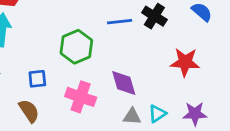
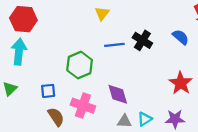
red star: (185, 62) -> (181, 83), moved, turned 30
brown semicircle: (29, 111) -> (56, 117), moved

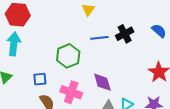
black cross: (142, 40) -> (125, 34), turned 30

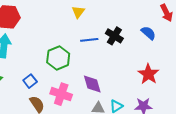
black cross: (125, 34) -> (114, 36), turned -30
blue square: (40, 79) -> (30, 81), turned -32

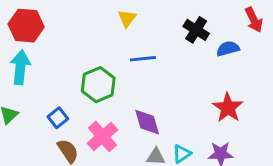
blue semicircle: (148, 33) -> (228, 49), turned -56
black cross: (114, 36) -> (196, 30), moved
pink cross: (61, 94) -> (102, 136), turned 30

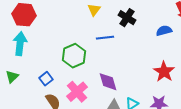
black cross: (196, 30) -> (127, 18), moved

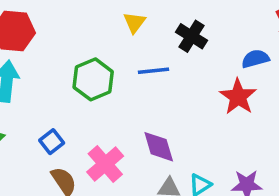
green hexagon: (74, 56) -> (93, 79), moved
red star: (164, 72) -> (238, 97), moved

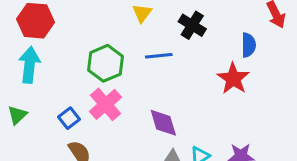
blue semicircle: (255, 59) -> (249, 45), turned 105
pink cross: (105, 164) -> (105, 104), moved

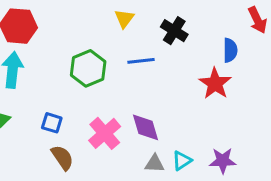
pink cross: (105, 104) -> (105, 133), moved
blue square: (69, 118) -> (52, 123), turned -35

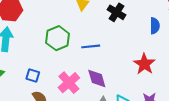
blue line: (141, 61) -> (91, 46), moved
red star: (215, 84) -> (144, 64), moved

